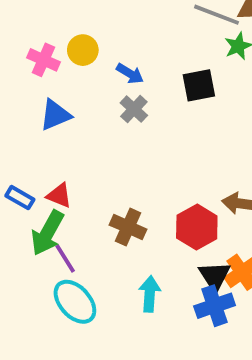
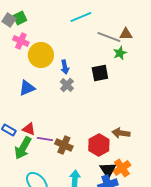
yellow circle: (83, 50) -> (41, 55), size x1.6
pink cross: (43, 60) -> (21, 41), moved
blue arrow: (130, 74) -> (65, 67), turned 48
purple line: (65, 258) -> (45, 139), moved, turned -49

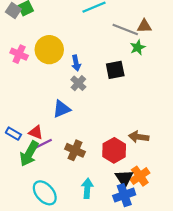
pink cross: (21, 41) -> (19, 54), moved
blue triangle: (27, 88) -> (62, 109), moved
purple line: (45, 139) -> (44, 144), moved, turned -35

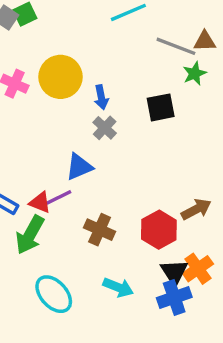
brown arrow: (139, 137) -> (196, 209), turned 144
purple line: (44, 144) -> (59, 197), moved
cyan arrow: (87, 188) -> (118, 287), turned 108

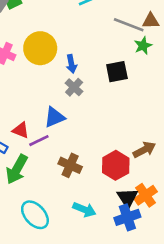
red triangle: (40, 202) -> (21, 130), moved

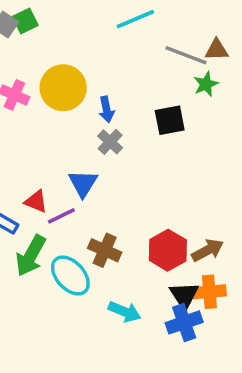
blue triangle: (55, 117) -> (83, 183), turned -35
brown arrow: (144, 150) -> (208, 250), moved
orange cross: (146, 195) -> (209, 292), turned 30
cyan ellipse: (35, 215) -> (70, 276), moved

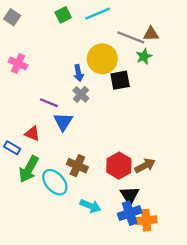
green square: (25, 21) -> (63, 15), moved
yellow circle: (63, 88) -> (102, 59), moved
purple line: (61, 216) -> (49, 103), moved, turned 48
orange cross: (209, 292) -> (146, 220), moved

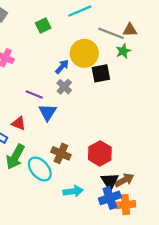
green square: (63, 15) -> (43, 25), moved
blue arrow: (79, 73) -> (62, 67), turned -128
brown arrow: (145, 166) -> (124, 180), moved
cyan arrow: (90, 206) -> (73, 191), turned -30

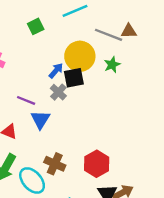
green star: (123, 51) -> (112, 65), moved
black square: (101, 73) -> (74, 78), moved

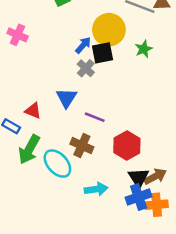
green star: (112, 65) -> (144, 49), moved
purple line: (26, 100) -> (95, 117), moved

